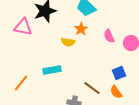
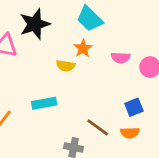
pink semicircle: (109, 36) -> (121, 58), turned -64
orange semicircle: (116, 92) -> (130, 133), turned -56

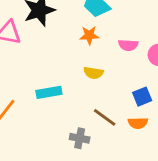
orange star: (83, 48) -> (89, 35), turned 30
yellow semicircle: (66, 66) -> (93, 73), moved

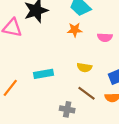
yellow semicircle: (93, 73) -> (84, 67), moved

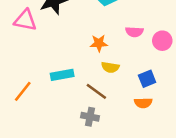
orange star: (75, 30) -> (99, 43), moved
brown line: (87, 93) -> (96, 91), moved

